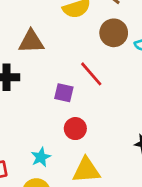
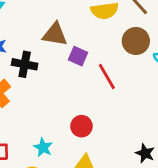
purple square: (64, 93) -> (78, 56), moved
cyan star: (41, 157) -> (43, 147), turned -30

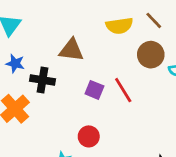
purple square: (78, 56) -> (94, 90), moved
red circle: (82, 126) -> (89, 136), moved

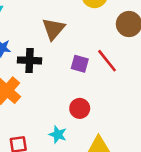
brown triangle: (71, 50) -> (53, 29), turned -50

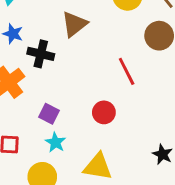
purple square: (80, 64) -> (49, 114), moved
red circle: (80, 108) -> (104, 112), moved

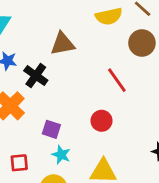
brown triangle: (74, 24) -> (63, 44), turned 36
black cross: (41, 54) -> (36, 76), turned 30

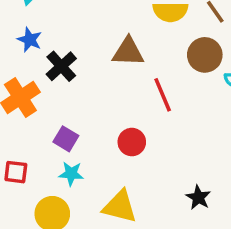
brown triangle: (63, 44) -> (128, 52), moved
cyan star: (61, 155) -> (71, 174), turned -30

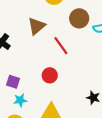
brown triangle: (128, 52) -> (37, 26), turned -30

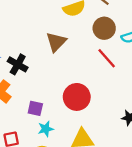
red line: (61, 46) -> (107, 58), moved
red circle: (50, 75) -> (77, 97), size x1.5

